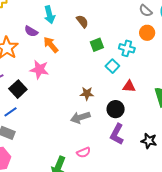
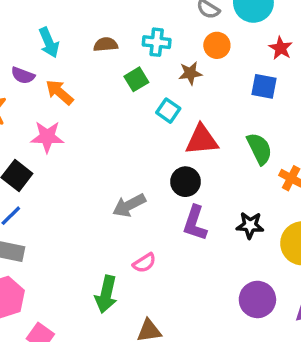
brown semicircle: (82, 21) -> (106, 44), turned -48
cyan cross: (127, 48) -> (157, 42), moved
red triangle: (129, 86) -> (202, 140), size x1.5
brown star: (87, 94) -> (190, 73), moved

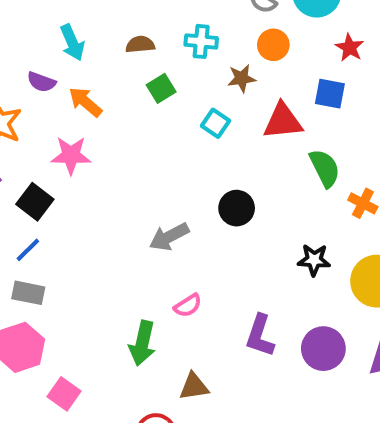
green square: (136, 79) -> (161, 88), moved
red triangle: (202, 140) -> (283, 121), moved
purple L-shape: (195, 223) -> (260, 336), moved

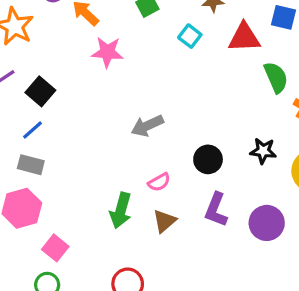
pink star: (71, 155) -> (107, 52), moved
black circle: (237, 208) -> (208, 159), moved
brown triangle: (194, 387) -> (164, 221), moved, turned -35

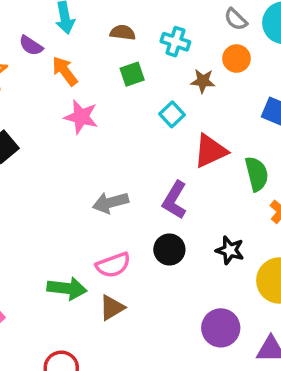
red triangle: (244, 38) -> (210, 151), moved, turned -32
pink semicircle: (159, 182) -> (113, 265), size x1.4
green arrow: (121, 210) -> (67, 288), turned -108
purple L-shape: (216, 210) -> (175, 200), moved

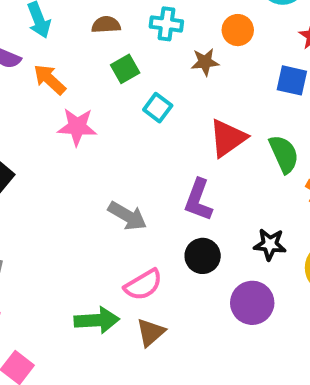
cyan square: (172, 114) -> (158, 108), moved
gray arrow: (110, 203) -> (127, 216), turned -124
purple circle: (221, 328) -> (252, 303), moved

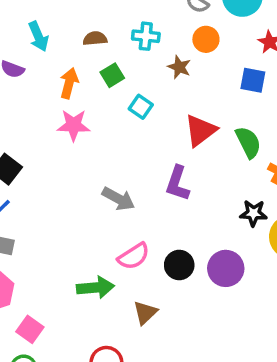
brown star: (205, 62) -> (179, 67), turned 30
orange arrow: (50, 79) -> (69, 83), moved, turned 64
black star: (270, 244) -> (254, 213), moved
black circle: (203, 256) -> (179, 265), moved
brown triangle: (151, 332) -> (145, 313), moved

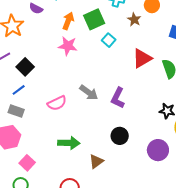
green square: (112, 75) -> (94, 19), size x1.5
purple L-shape: (178, 183) -> (118, 98), moved
pink semicircle: (134, 256) -> (57, 103), moved
purple circle: (226, 268) -> (158, 150), moved

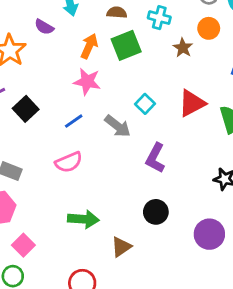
cyan square: (109, 40) -> (145, 104), moved
blue line: (19, 90) -> (74, 121), moved
gray arrow: (89, 92) -> (118, 126), moved

